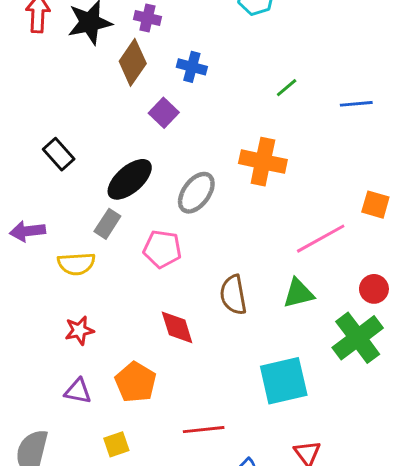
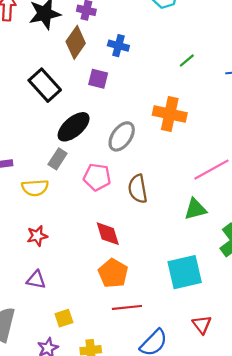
purple square: (164, 113) -> (98, 79), turned -30
black rectangle: (59, 154) -> (45, 85), moved, size x1.4
brown semicircle: (233, 295) -> (138, 189), moved
orange pentagon: (136, 382) -> (113, 273), moved

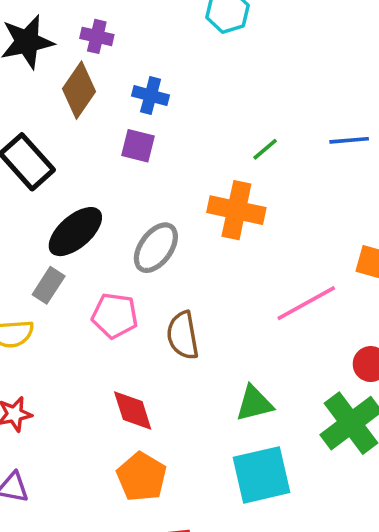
green line: (187, 61) -> (265, 149), moved
purple square: (98, 79) -> (138, 146), moved
green triangle: (195, 209) -> (254, 403), moved

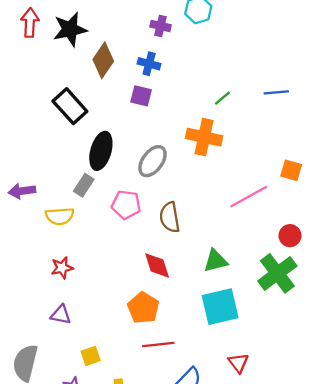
purple cross: (97, 36) -> (161, 26), moved
black ellipse: (75, 232) -> (101, 151), turned -33
red diamond: (133, 411) -> (157, 265), moved

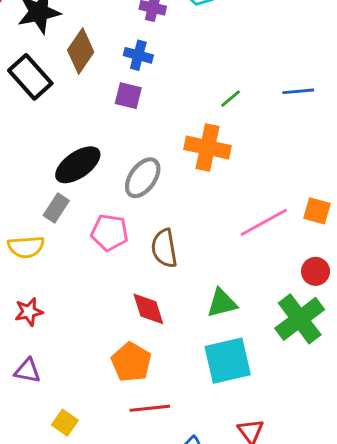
black rectangle: (70, 106) -> (30, 77), moved
black ellipse: (101, 151) -> (78, 165), turned 39
orange square: (291, 170) -> (317, 211), moved
yellow square: (91, 356) -> (65, 423), turned -36

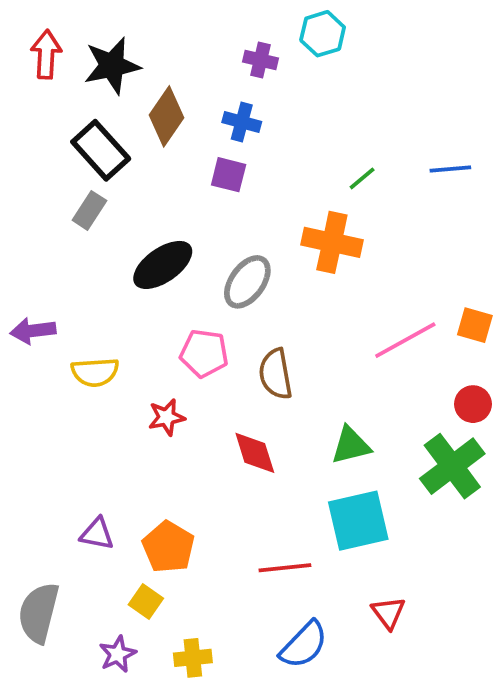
gray rectangle: (56, 208) -> (89, 210), moved
red star: (29, 312) -> (167, 417), moved
orange pentagon: (131, 362) -> (168, 547), moved
red line: (150, 408) -> (285, 568), moved

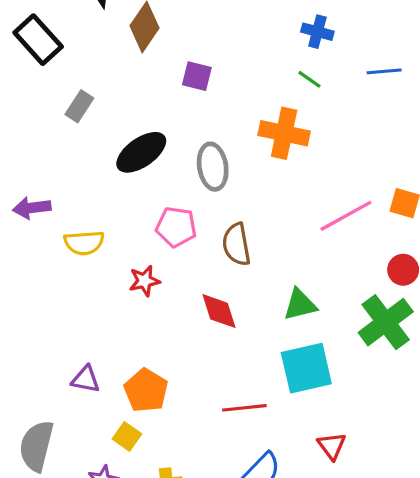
blue cross: (242, 122) -> (317, 32), moved
black rectangle: (101, 150) -> (38, 40), moved
green line: (362, 178) -> (309, 79), turned 75
gray ellipse: (247, 282) -> (213, 167), turned -45

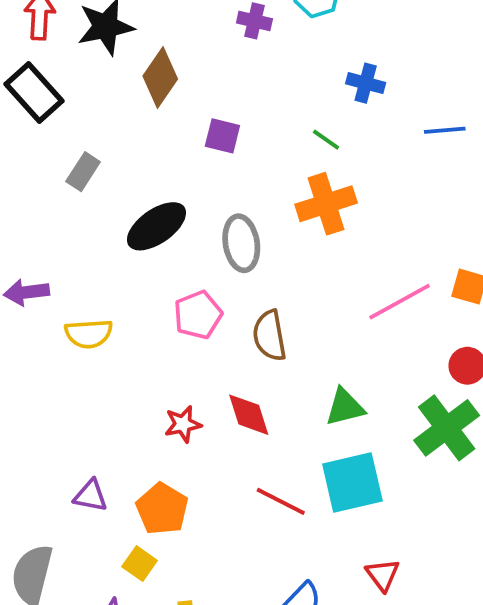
green line: (309, 79) -> (326, 140), moved
orange cross: (284, 133) -> (326, 204), turned -30
pink pentagon: (176, 227) -> (198, 315), turned -30
red star: (144, 281) -> (183, 424), moved
red line: (244, 408) -> (281, 501), moved, turned 33

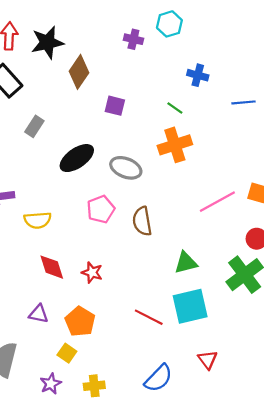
gray ellipse: (241, 243) -> (126, 168), turned -60
red diamond: (249, 415) -> (52, 267), moved
red star: (183, 424) -> (92, 272), turned 30

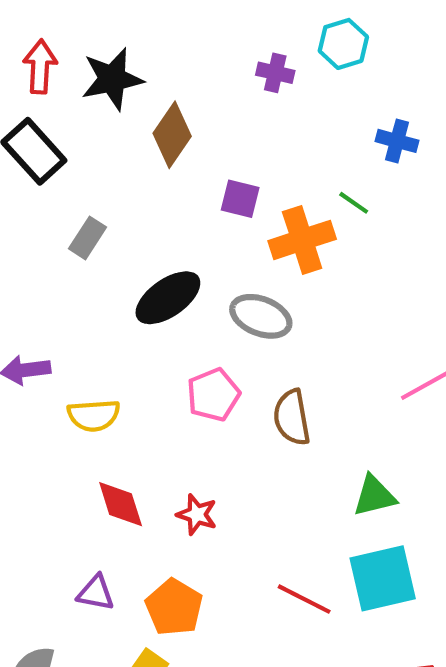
orange cross: (175, 145) -> (302, 240), moved

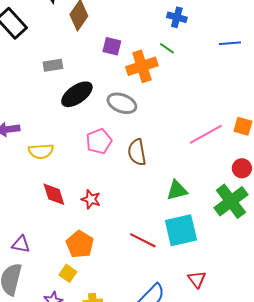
blue cross: (397, 141) -> (177, 17), moved
gray rectangle: (87, 238) -> (53, 65), moved, turned 48
purple triangle: (96, 593) -> (21, 244), moved

